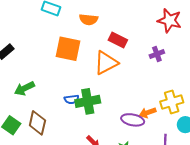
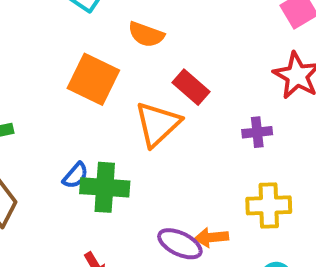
orange triangle: (106, 63) -> (158, 124), turned -30
blue semicircle: (71, 99) -> (75, 176), turned -56
yellow cross: (172, 102) -> (269, 205), moved

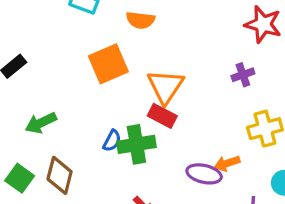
orange square: (93, 79) -> (108, 64), turned -36
red rectangle: (191, 87) -> (162, 116), moved

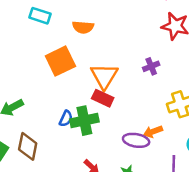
purple cross: (243, 75) -> (151, 66), moved

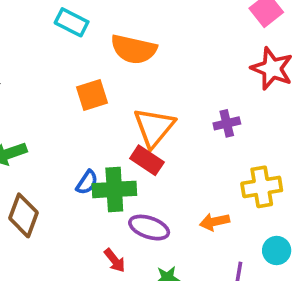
orange semicircle: (83, 27) -> (134, 49), size x1.4
orange square: (60, 61) -> (92, 95), size x0.7
purple ellipse: (136, 140) -> (149, 228), moved

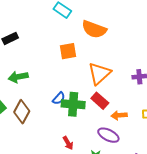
red rectangle: (147, 160) -> (100, 101), moved
orange arrow: (215, 222) -> (119, 115), moved
purple ellipse: (149, 228) -> (108, 135), moved

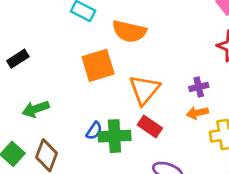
orange square: (68, 51) -> (98, 65), size x1.4
orange arrow: (119, 115) -> (197, 113), moved

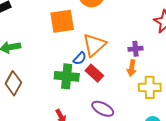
orange arrow: (197, 113) -> (132, 68), turned -77
blue semicircle: (94, 131) -> (80, 58), moved

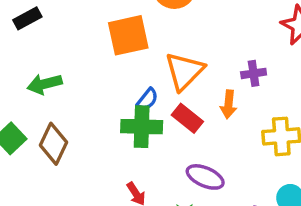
blue semicircle: (80, 58) -> (147, 99), moved
orange arrow: (132, 68) -> (228, 104), moved

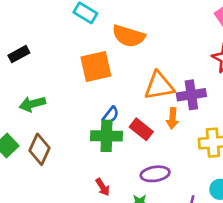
orange triangle: (184, 71) -> (159, 86), moved, turned 36
purple cross: (254, 73) -> (191, 95), size x1.5
purple ellipse: (205, 177) -> (155, 174), turned -32

